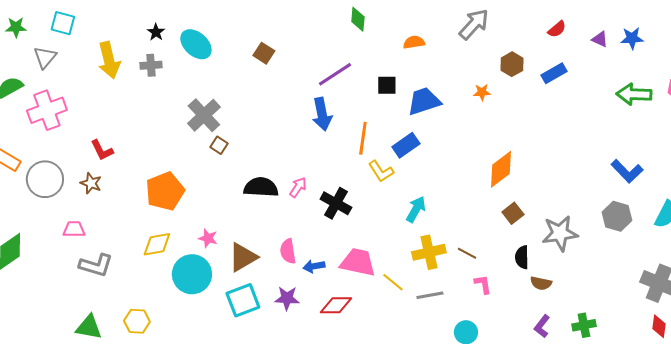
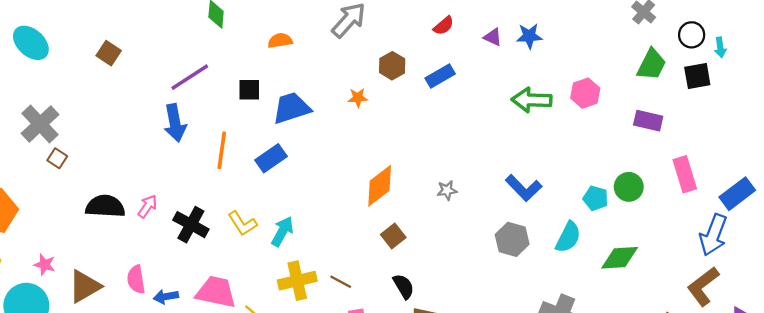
yellow L-shape: (381, 171) -> (242, 223), moved
gray star: (560, 233) -> (447, 190), moved, size x0.5
black semicircle: (522, 257) -> (404, 286), turned 150

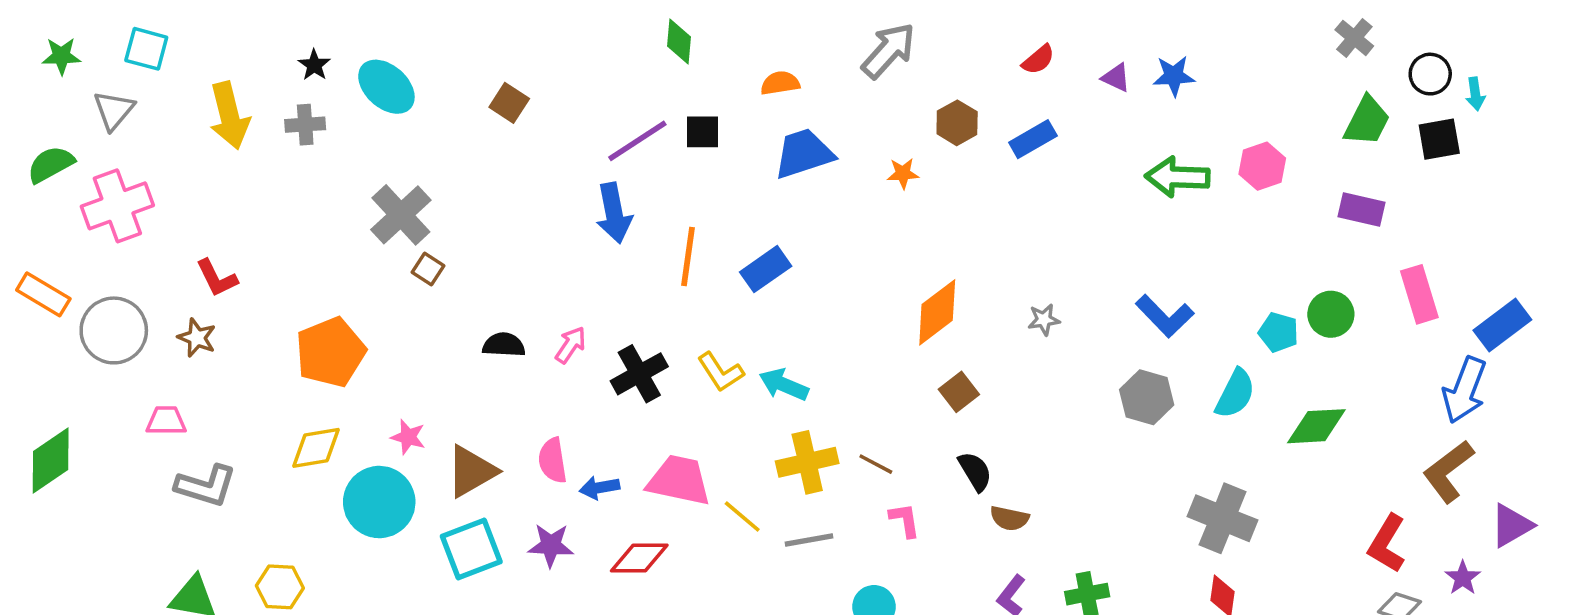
black square: (249, 90) -> (702, 132), moved
blue trapezoid: (292, 108) -> (804, 154), moved
black semicircle: (105, 206) -> (504, 345), size x0.7
black cross: (191, 225) -> (639, 374), turned 32
cyan arrow: (282, 231) -> (784, 385), turned -96

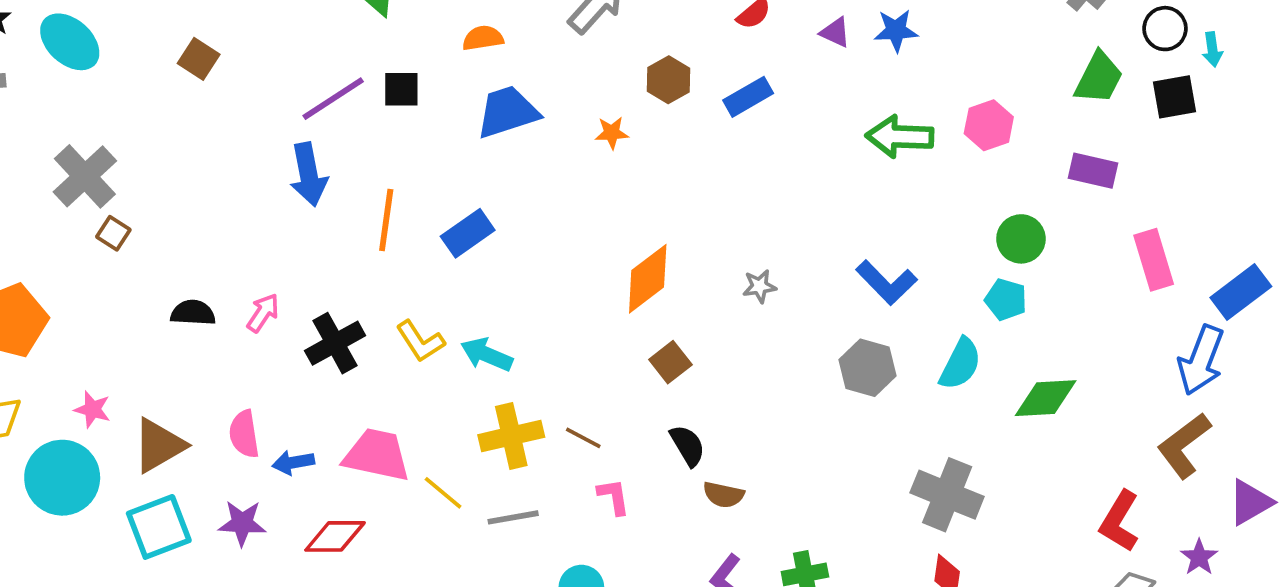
green circle: (1331, 314) -> (1021, 239), moved

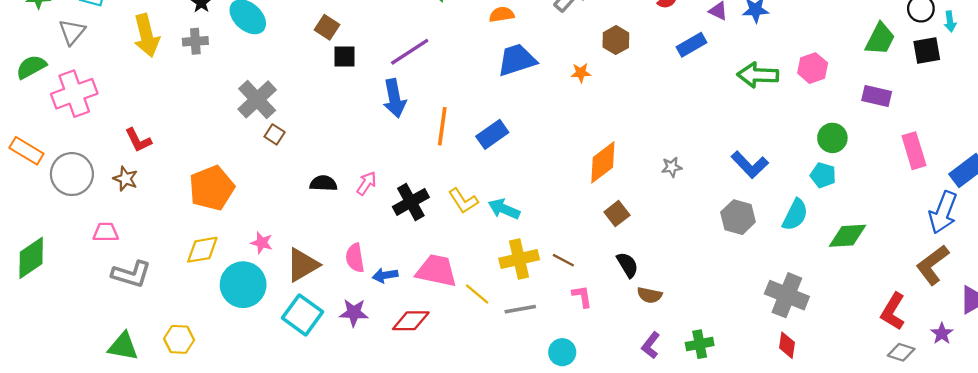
black square: (401, 89) -> (344, 56), moved
blue rectangle: (748, 97) -> (691, 45), moved
cyan square: (159, 527) -> (303, 315), turned -33

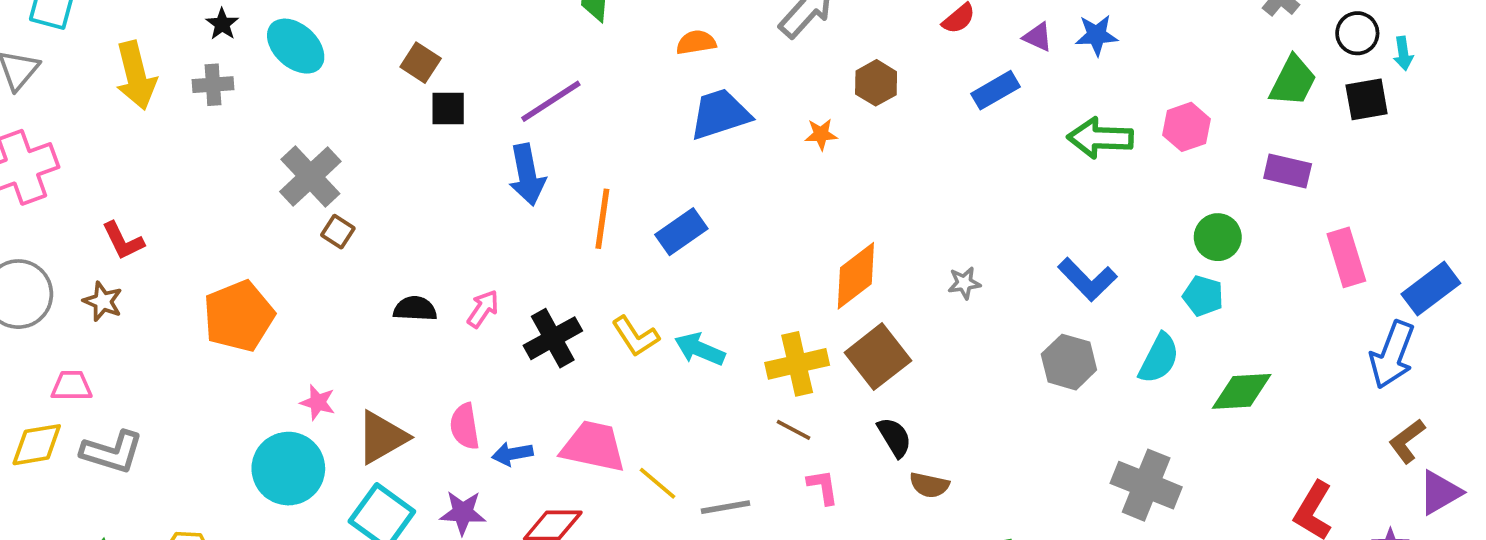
brown square: (617, 214) -> (878, 357), size x1.6
yellow diamond: (202, 250) -> (37, 445), moved
yellow cross: (519, 259) -> (797, 364), moved
brown L-shape: (933, 265) -> (1407, 441), moved, size x0.7

